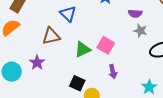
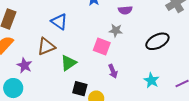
gray star: (140, 31) -> (116, 31), moved
green triangle: (83, 49) -> (68, 63), moved
purple star: (37, 63) -> (24, 65), moved

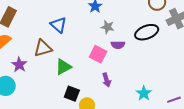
purple semicircle: (125, 10) -> (118, 45), moved
gray star: (116, 31) -> (108, 27), moved
black ellipse: (157, 41) -> (147, 32), moved

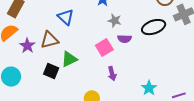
pink square: (98, 54) -> (104, 48), turned 30
purple star: (19, 65) -> (27, 46), moved
black square: (72, 94) -> (51, 71), moved

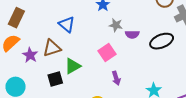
black ellipse: (154, 27) -> (162, 41), moved
purple semicircle: (124, 39) -> (132, 34), moved
black square: (51, 71) -> (55, 79), turned -35

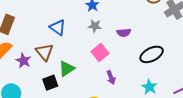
gray star: (116, 25) -> (95, 26), moved
black ellipse: (162, 41) -> (152, 54), moved
brown triangle: (52, 48) -> (45, 52), turned -48

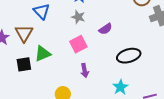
purple semicircle: (124, 33) -> (105, 29), turned -40

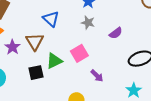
pink square: (78, 44) -> (79, 53), moved
purple arrow: (85, 71) -> (97, 76), turned -32

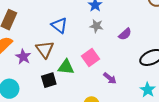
green triangle: (54, 61) -> (66, 67), turned 36

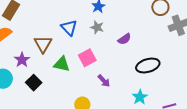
blue triangle: (59, 25) -> (69, 28), moved
purple star: (23, 57) -> (22, 60), moved
black square: (49, 80) -> (34, 83), moved, turned -35

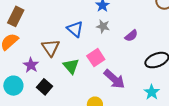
green triangle: (62, 64) -> (71, 66), turned 42
purple arrow: (104, 81) -> (114, 79), size x1.6

